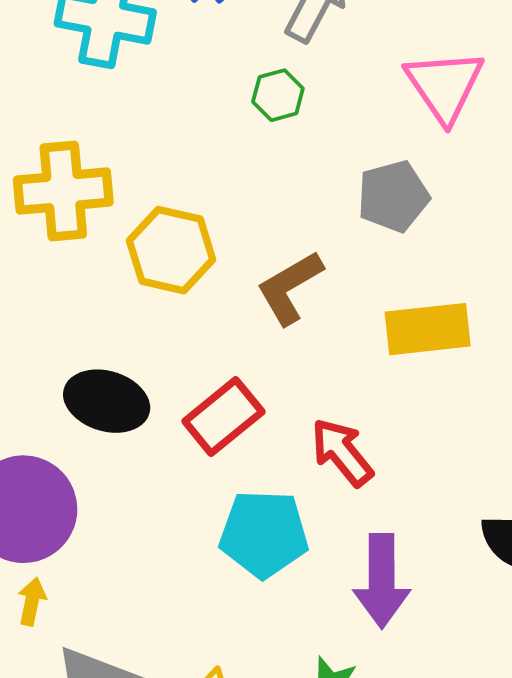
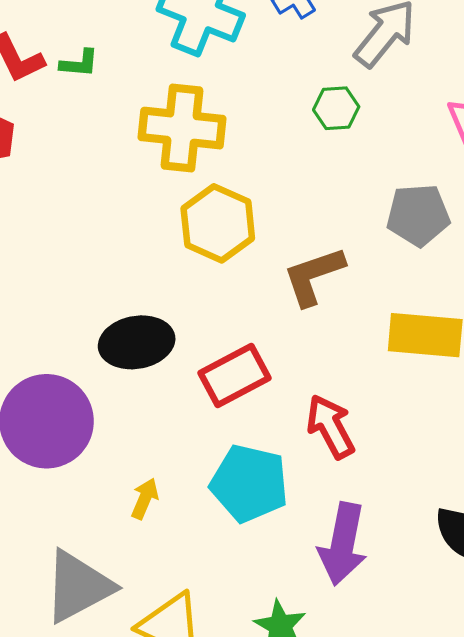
yellow cross: (63, 191) -> (182, 128), moved
black ellipse: (107, 401) -> (137, 342), turned -38
yellow arrow: (32, 601) -> (145, 499), moved

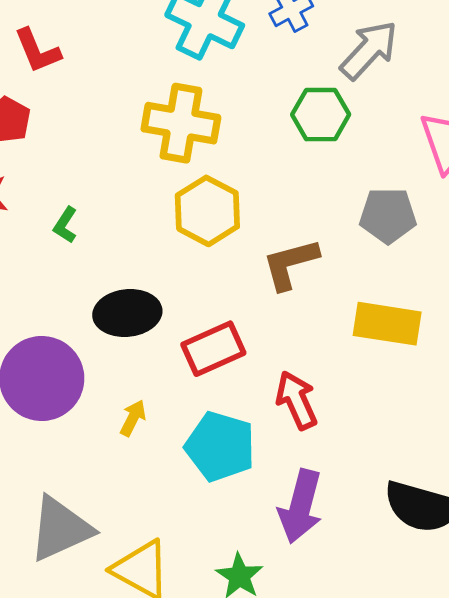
green L-shape: (79, 63) -> (65, 225), moved, turned 114
green hexagon: (336, 108) -> (321, 115), size x1.4
yellow arrow: (145, 499) -> (133, 418), moved

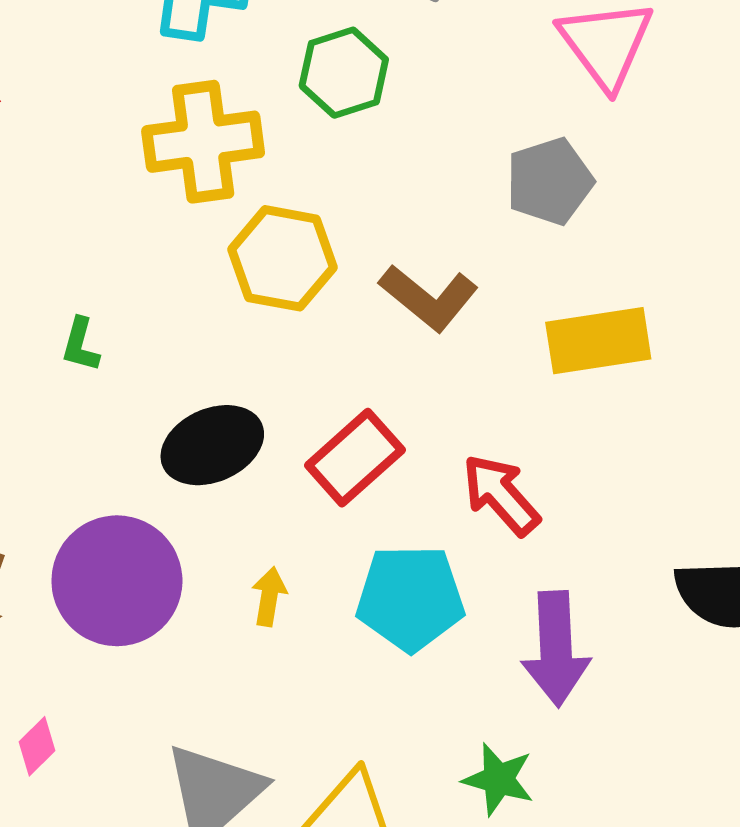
green hexagon: (321, 115) -> (344, 73), moved
brown L-shape: (290, 264) -> (429, 298), turned -108

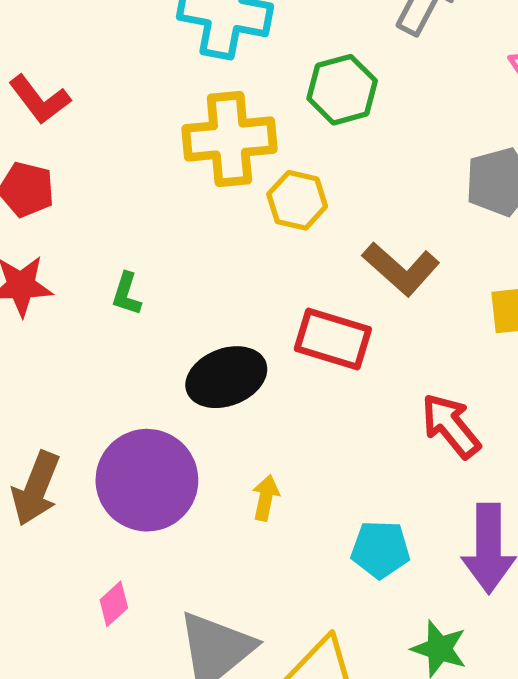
yellow hexagon: (283, 258) -> (297, 200), moved, size x0.7
red rectangle: (355, 458) -> (333, 339), moved, turned 56
cyan pentagon: (410, 598) -> (380, 549), moved, size x0.7
pink diamond: (37, 746) -> (114, 604), moved

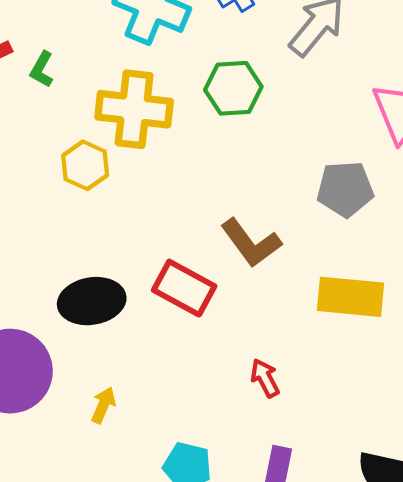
yellow hexagon: (297, 200) -> (85, 165), moved
green L-shape: (126, 294) -> (42, 69), moved
red arrow: (451, 426) -> (265, 378), size x0.7

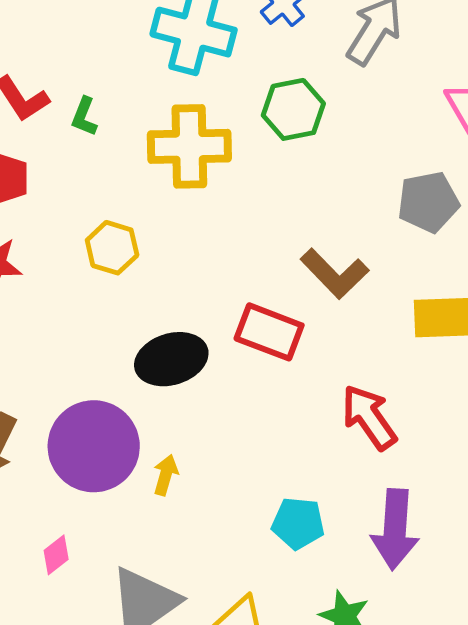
yellow hexagon: (85, 165) -> (112, 248), moved
red arrow: (265, 378) -> (369, 417), size x1.6
yellow arrow: (103, 405) -> (166, 475), moved

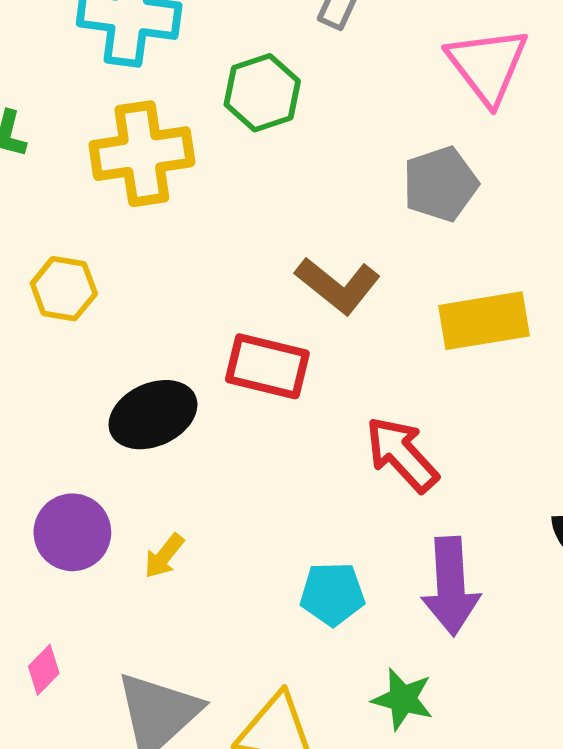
purple circle: (94, 446) -> (72, 532), size x0.7
yellow arrow: (166, 475) -> (164, 556), turned -150

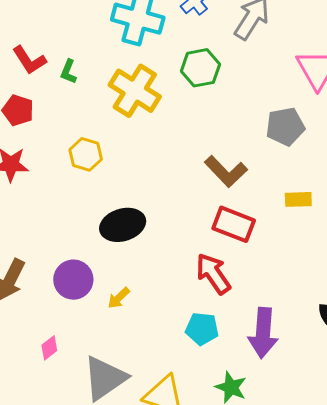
yellow cross: (142, 154) -> (135, 91), turned 33
yellow rectangle: (484, 321) -> (298, 199), size x0.6
red rectangle: (267, 366) -> (234, 224), moved
red arrow: (402, 454) -> (213, 274), moved

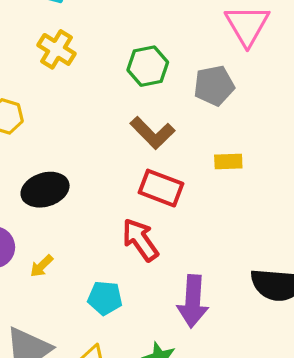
green hexagon: (200, 68) -> (148, 66), moved
yellow cross: (135, 91) -> (56, 49), size x0.7
cyan pentagon: (202, 329) -> (105, 298), moved

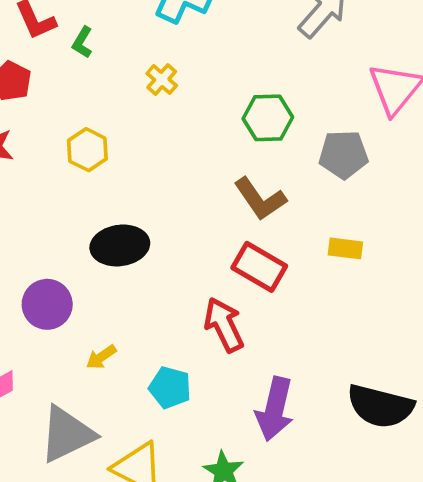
yellow cross: (56, 49) -> (162, 79), size x0.7
yellow arrow: (42, 266) -> (101, 357), moved

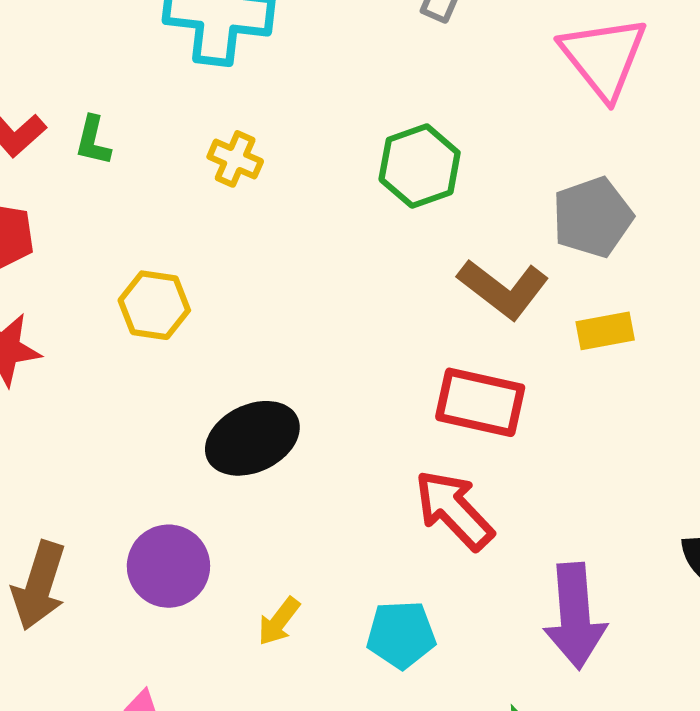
gray pentagon: (343, 154) -> (592, 217), moved
brown L-shape: (260, 199) -> (503, 289), moved

